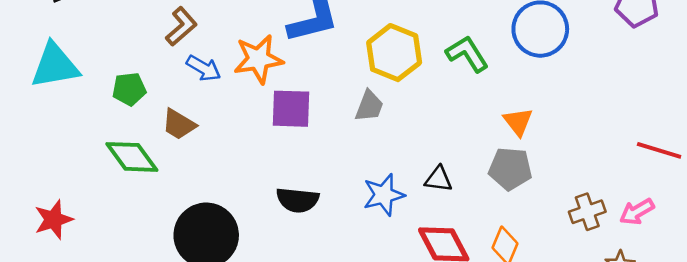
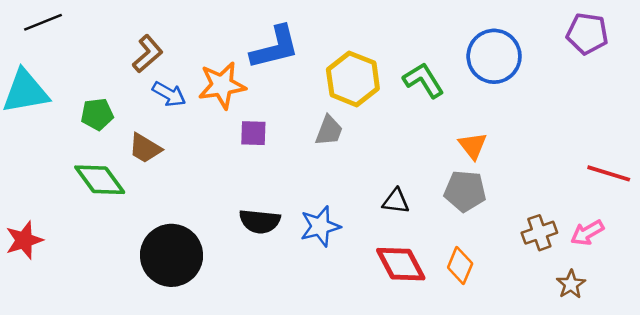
purple square: (291, 109) -> (253, 133), size x0.7
blue star: (384, 195) -> (320, 226), moved

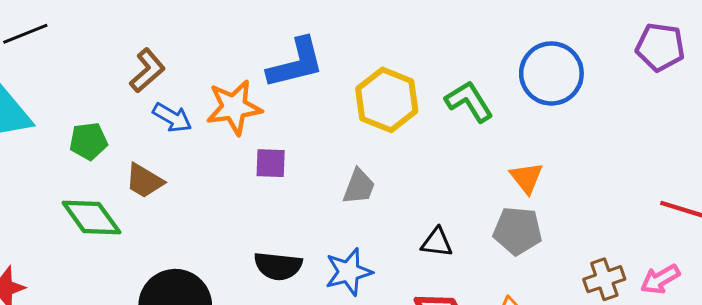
gray trapezoid: (329, 131) -> (359, 187), moved

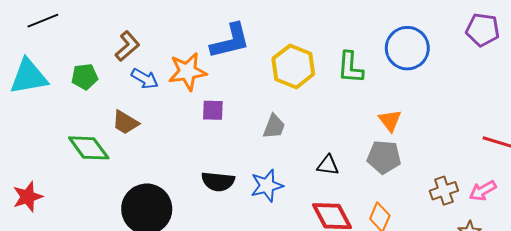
green L-shape: (469, 101) -> (350, 67), turned -144
green pentagon: (88, 141) -> (85, 77), moved

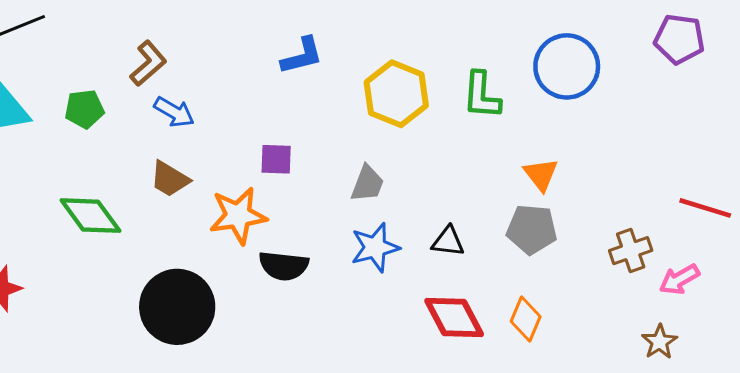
blue L-shape: (230, 41) -> (302, 56), size x0.7
orange star: (187, 72) -> (238, 216), moved
brown trapezoid: (125, 122) -> (170, 179), moved
blue star: (267, 186) -> (375, 247), moved
brown cross: (444, 191) -> (631, 251), moved

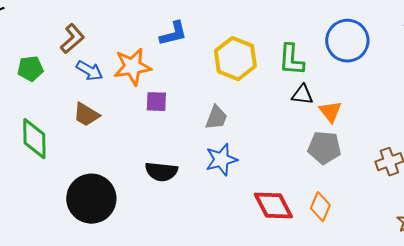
green diamond: (90, 216) -> (34, 139), turned 36
orange star: (238, 216) -> (132, 67), moved
black triangle: (448, 241) -> (302, 95), moved

